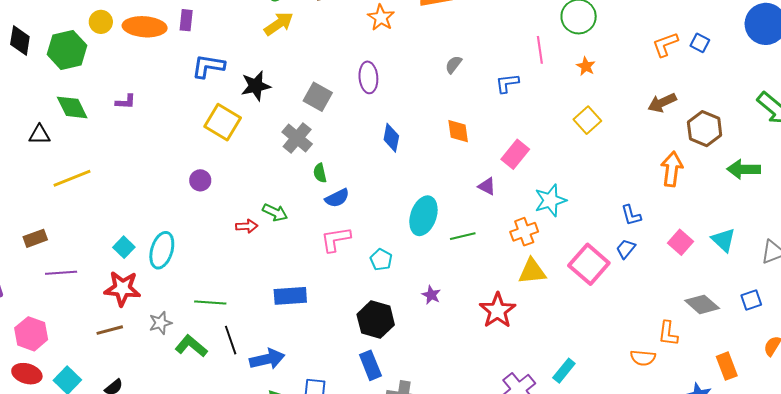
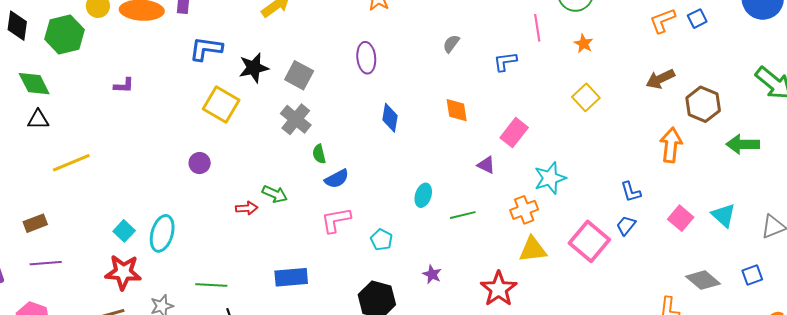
blue square: (700, 43) -> (697, 19), turned 36
gray square: (318, 97) -> (299, 75), moved
green diamond: (72, 107) -> (34, 84), moved
cyan ellipse: (423, 216) -> (423, 195), size x0.6
purple line: (61, 273) -> (46, 263), moved

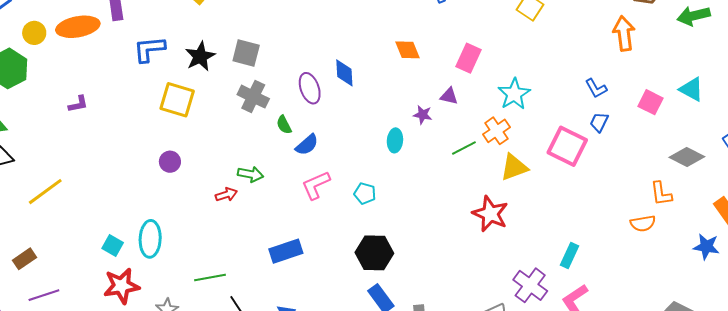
purple ellipse: (366, 58) -> (310, 88), moved
green line: (463, 215) -> (464, 148), moved
purple star: (432, 274) -> (423, 115), moved

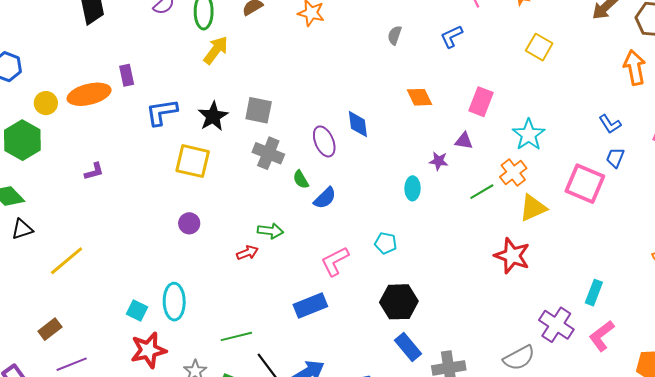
pink L-shape: (316, 185) -> (335, 261), moved

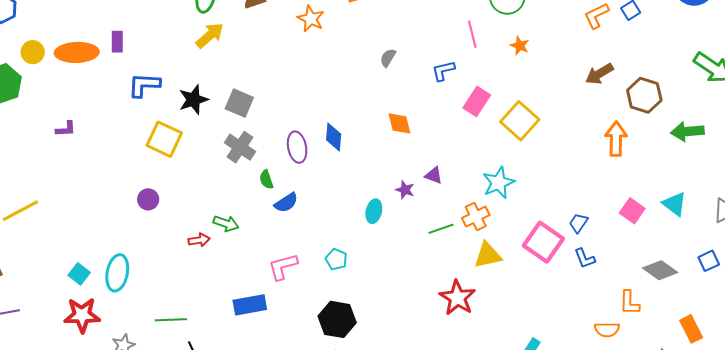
yellow square: (539, 47) -> (520, 121), moved, size x1.4
pink rectangle: (481, 102) -> (477, 101), moved
blue L-shape: (610, 124) -> (585, 258), moved

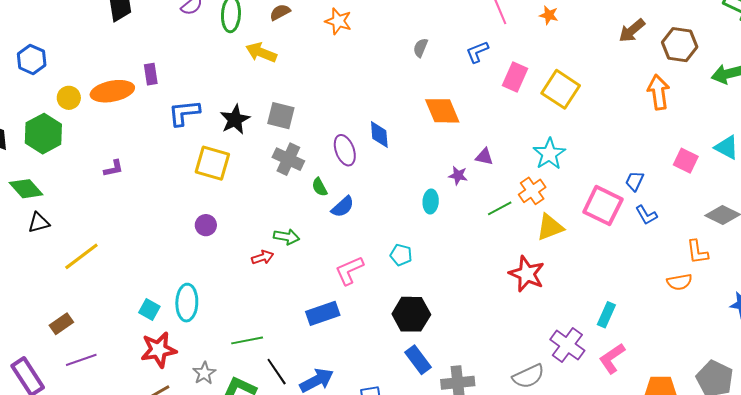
yellow arrow: (210, 35) -> (261, 52), moved, turned -108
orange diamond: (399, 123) -> (442, 111), size x1.4

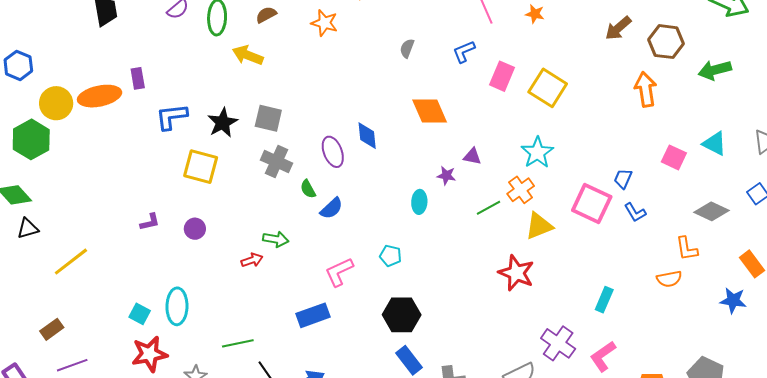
yellow circle: (69, 98) -> (56, 103), size x1.4
purple L-shape: (113, 168) -> (150, 222), moved
cyan rectangle: (606, 315) -> (604, 300), moved

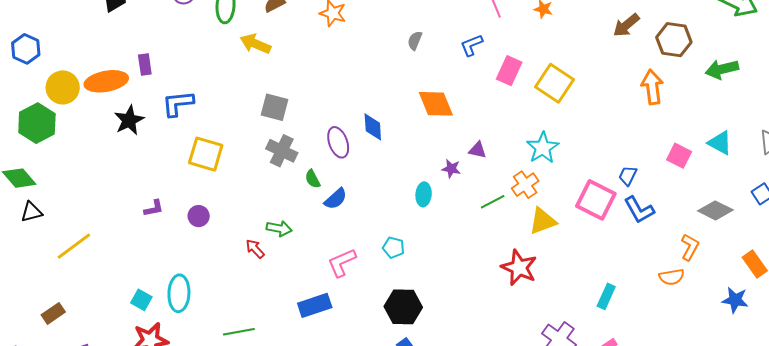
black star: (223, 123) -> (129, 120), moved
blue L-shape: (635, 212) -> (639, 210), size x1.4
orange L-shape: (687, 249) -> (690, 247), turned -144
red arrow: (252, 260) -> (255, 249), turned -115

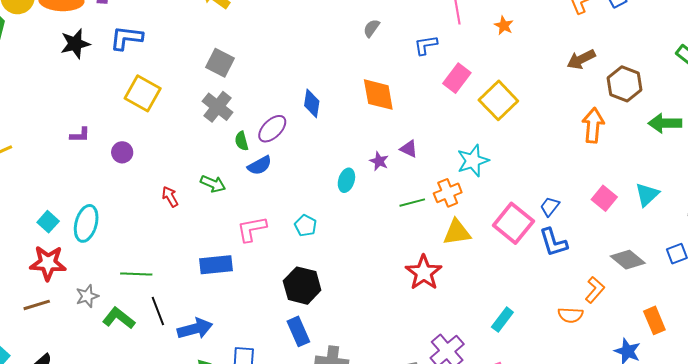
purple ellipse: (338, 142) -> (272, 129), moved, turned 52
cyan triangle: (720, 143) -> (647, 195), turned 36
green arrow: (279, 228) -> (213, 184), moved

